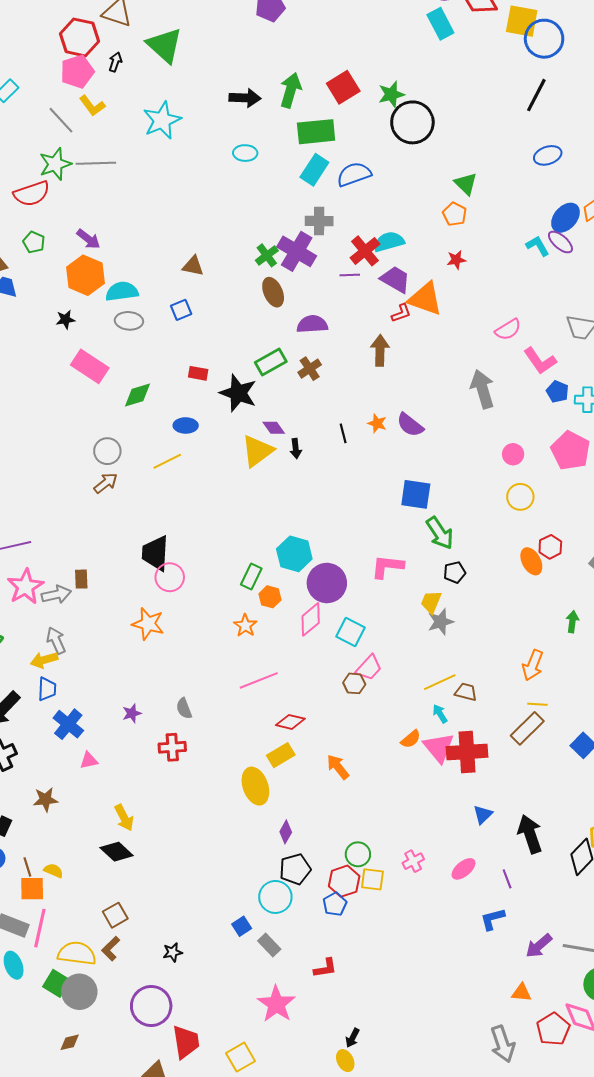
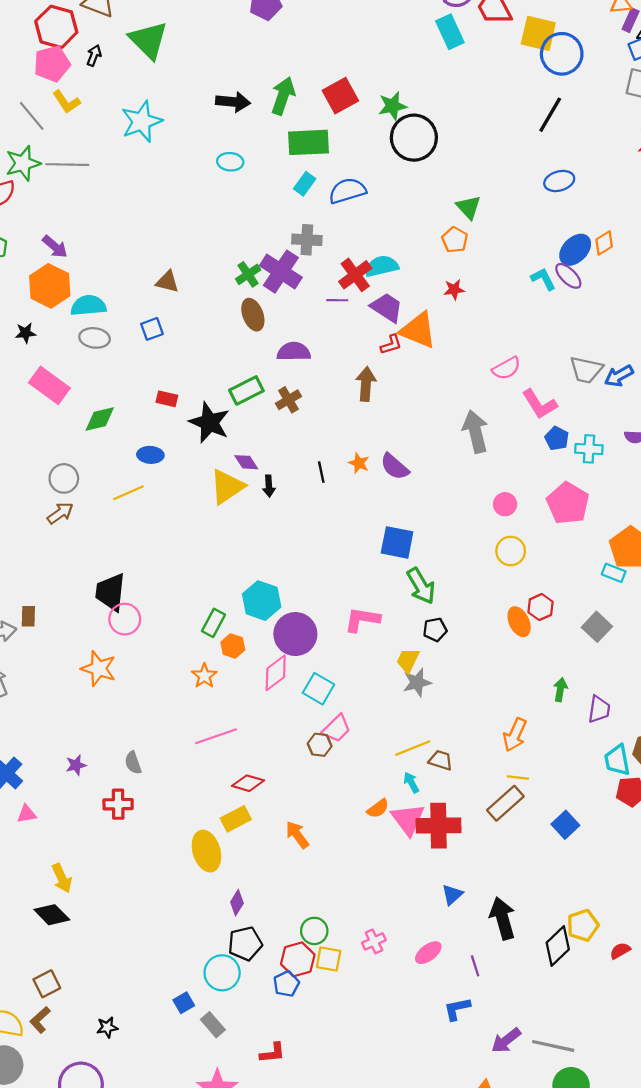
cyan rectangle: (314, 170) -> (305, 184), size x0.7

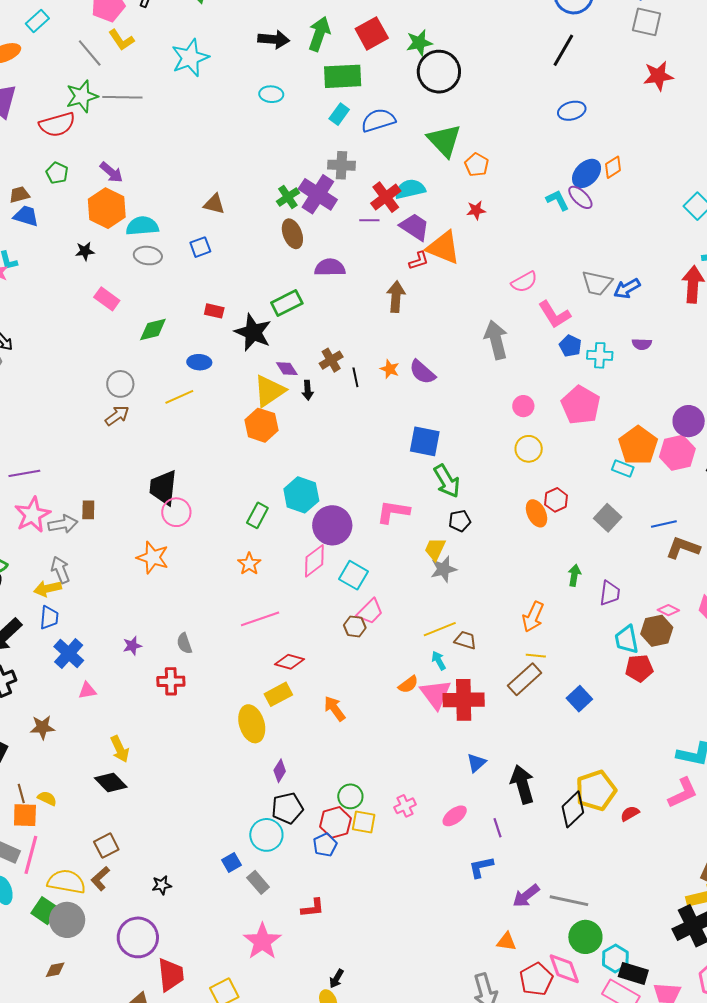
green triangle: (469, 207) -> (444, 140), moved, size x1.5
pink rectangle: (49, 385) -> (107, 299), size x0.7
brown cross: (288, 400) -> (331, 360), moved
orange hexagon: (233, 646) -> (261, 425), moved, size x1.5
yellow pentagon: (583, 925) -> (596, 790), size x1.4

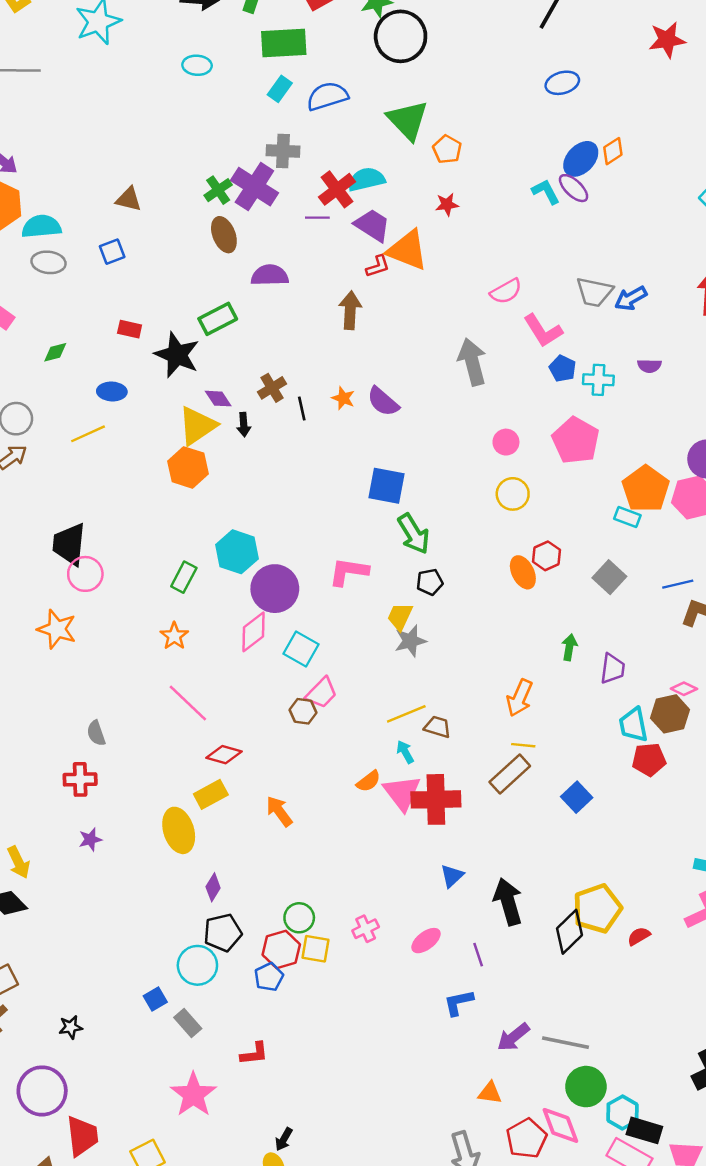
green diamond: (153, 330) -> (55, 352), size x0.7
pink line: (260, 619) -> (188, 703), turned 63
purple star: (132, 646) -> (90, 839), moved

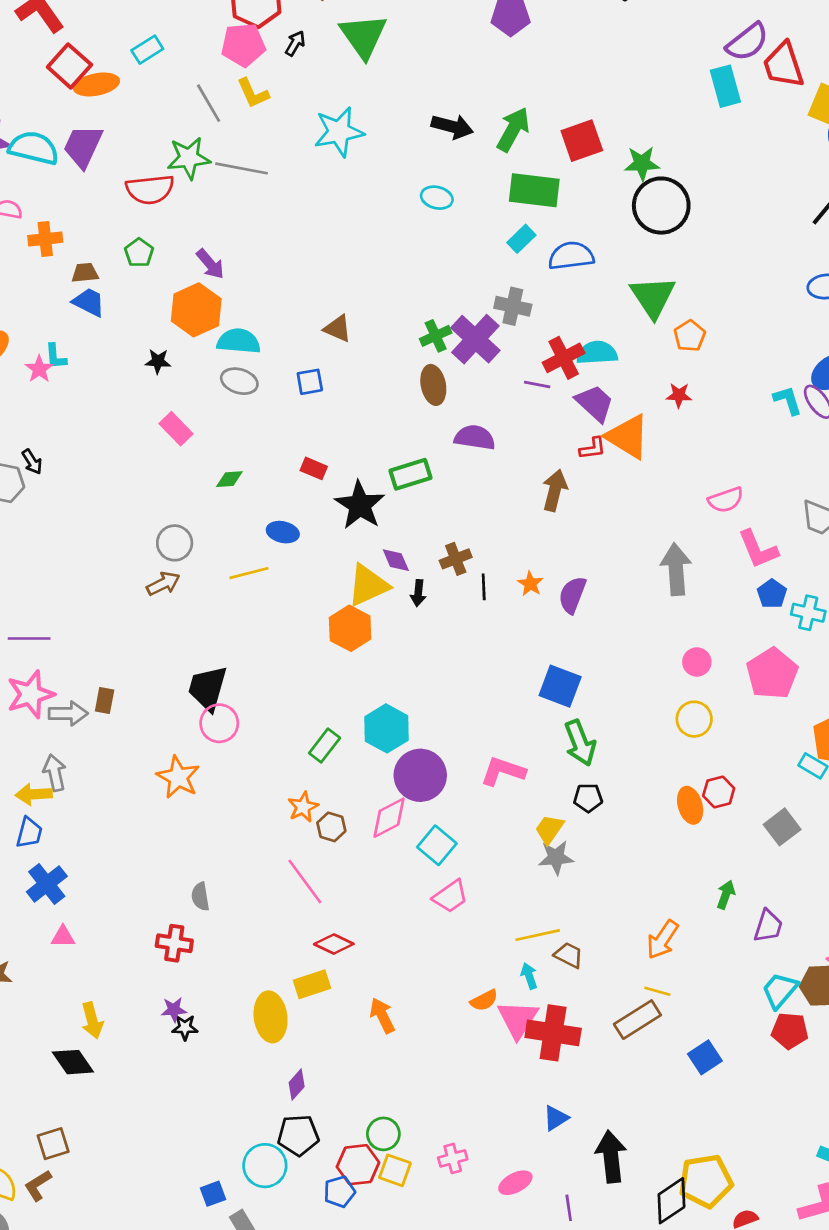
purple semicircle: (383, 402) -> (572, 595), turned 60
brown hexagon: (303, 711) -> (331, 827), moved
cyan trapezoid: (633, 725) -> (780, 990), turned 42
black star: (71, 1027) -> (185, 1027), moved

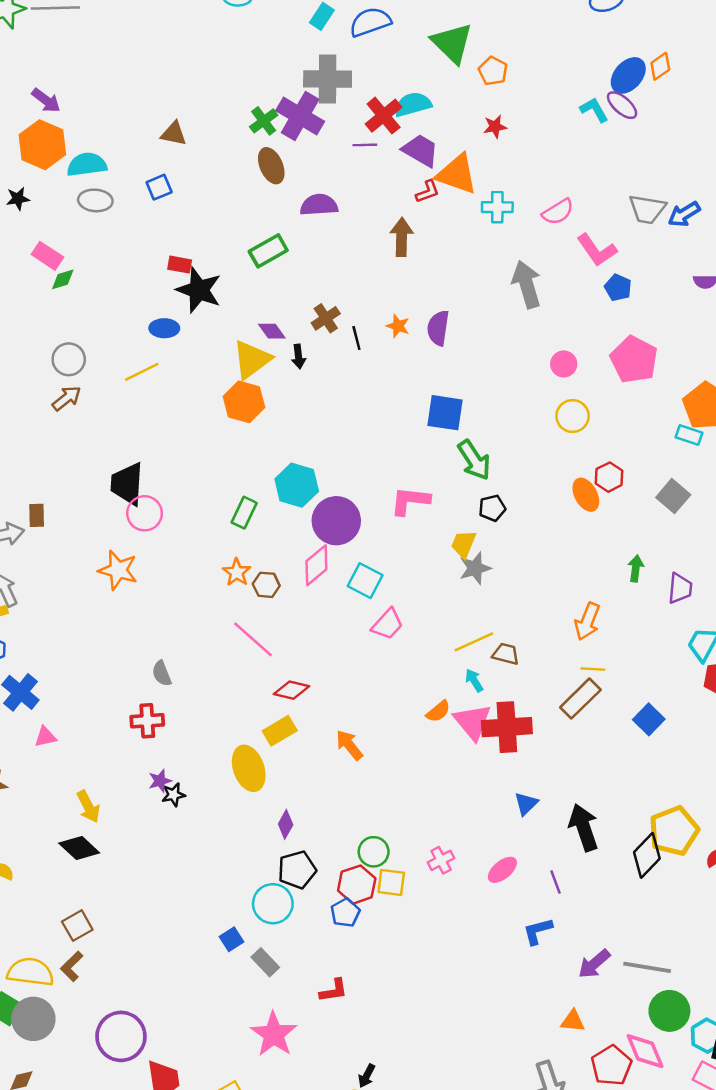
gray cross: (513, 306) -> (328, 79), size x1.4
green diamond: (229, 479) -> (63, 279), moved
black star: (360, 505) -> (199, 290), moved
cyan cross: (808, 613) -> (497, 207), moved

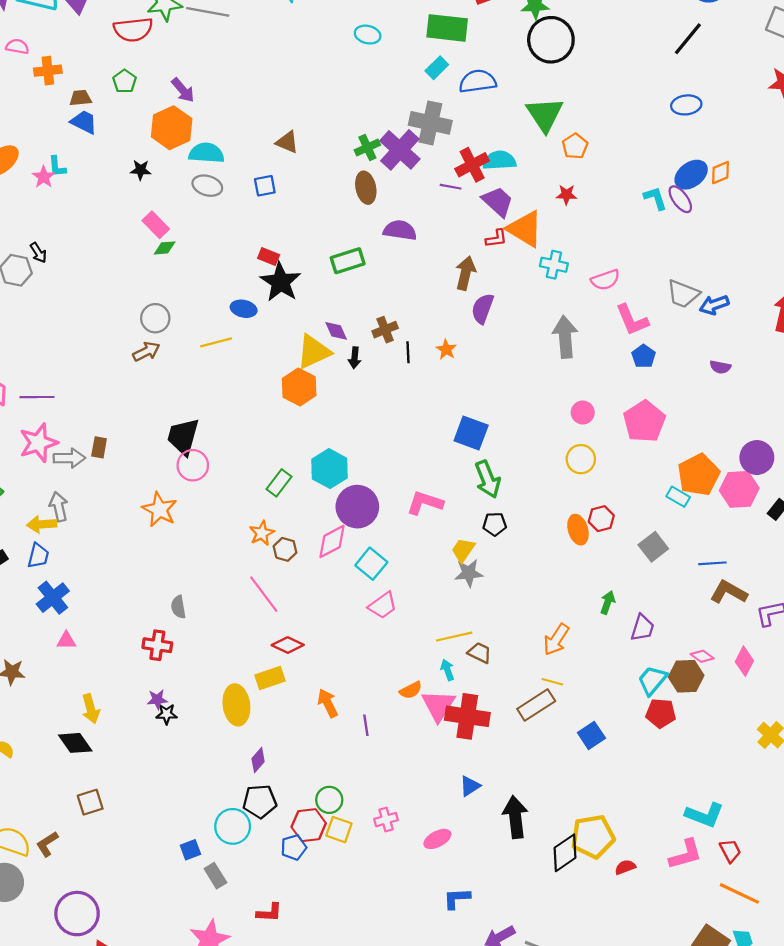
purple semicircle: (438, 328) -> (483, 309), moved
purple line: (555, 882) -> (366, 725), moved
brown square: (77, 926) -> (90, 802), moved

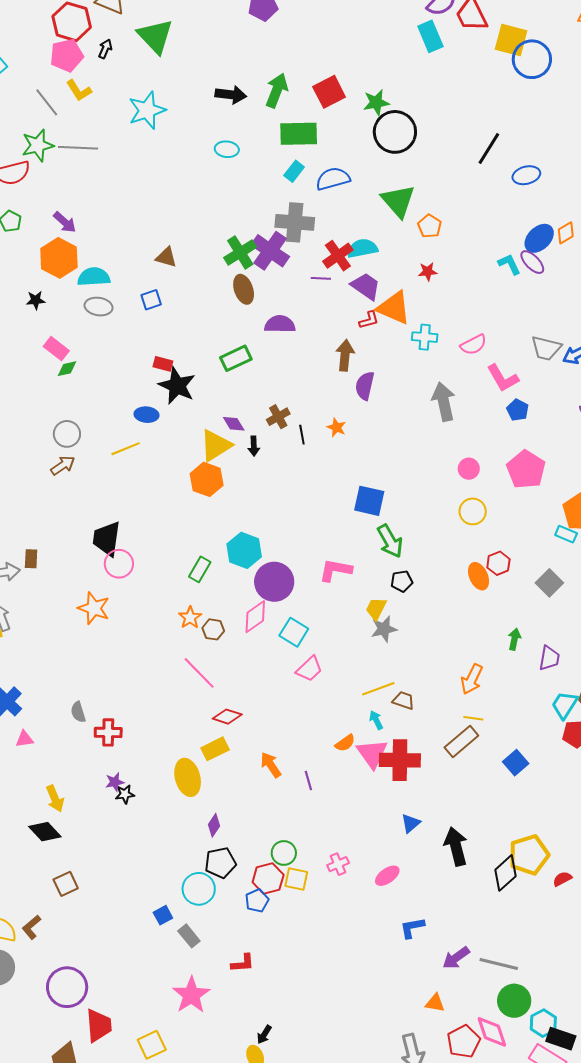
black line: (688, 39) -> (489, 149), moved
green cross: (367, 148) -> (240, 252), size x1.4
gray semicircle: (178, 607) -> (78, 712), moved

